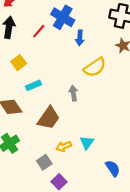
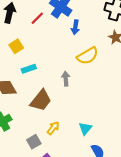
cyan triangle: (87, 143) -> (85, 128), moved
yellow arrow: (64, 146) -> (53, 128), turned 144

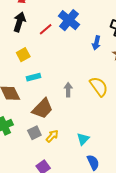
blue arrow: (75, 27) -> (96, 43), moved
yellow semicircle: (88, 56) -> (99, 87), moved, turned -100
gray square: (34, 142) -> (34, 133), moved

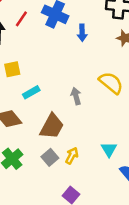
red line: (46, 29) -> (21, 19), moved
blue arrow: (96, 43) -> (82, 33), moved
yellow square: (23, 55) -> (12, 69), turned 32

